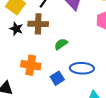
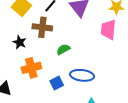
black star: (16, 29) -> (20, 42), moved
orange cross: (31, 65) -> (31, 68), turned -30

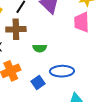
green semicircle: (63, 49) -> (40, 48), turned -144

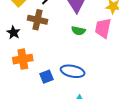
green semicircle: (40, 48) -> (78, 31), moved

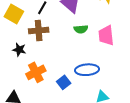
pink trapezoid: (103, 28) -> (106, 35), moved

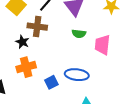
black star: (19, 50) -> (22, 42), moved

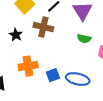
black star: (22, 42) -> (16, 35), moved
blue square: (51, 82) -> (53, 75), moved

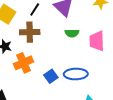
orange cross: (28, 66) -> (24, 63), moved

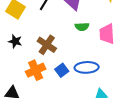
brown cross: (30, 32) -> (47, 45), moved, turned 36
orange cross: (24, 63) -> (36, 70), moved

